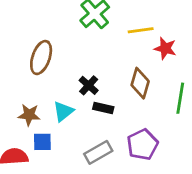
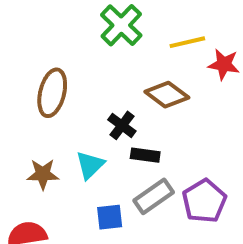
brown diamond: (140, 83) -> (167, 95), moved, turned -64
blue square: (42, 142) -> (110, 217), moved
gray rectangle: (98, 152) -> (154, 196), moved

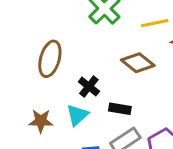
black cross: (122, 125) -> (89, 87), moved

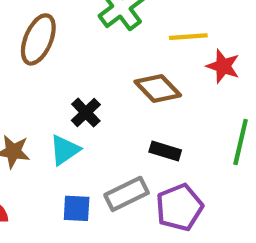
brown ellipse: (50, 59) -> (38, 39), moved
black rectangle: (120, 109) -> (165, 151), moved

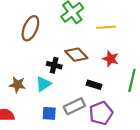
red star: (223, 66) -> (111, 59), moved
brown diamond: (158, 88) -> (76, 55), moved
black cross: (86, 113) -> (54, 65), turned -32

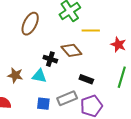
yellow line: (106, 27) -> (91, 30), moved
red star: (111, 59) -> (118, 45), moved
cyan triangle: (43, 84) -> (39, 76), turned 42

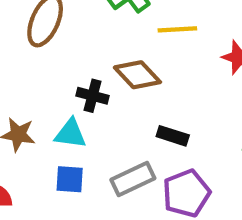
blue square: (43, 104) -> (70, 179), moved

